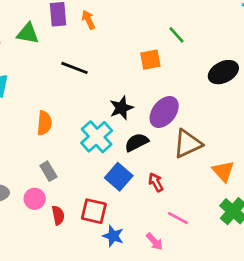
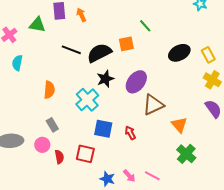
black semicircle: (137, 142) -> (99, 53), moved, size x1.4
blue square: (119, 177) -> (103, 129), turned -30
pink line: (178, 218) -> (152, 176), moved
blue star: (113, 236) -> (107, 179), moved

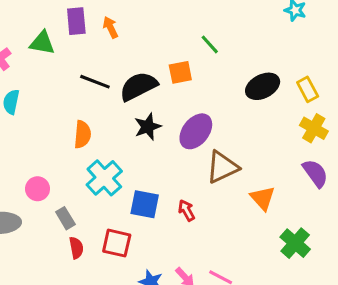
orange semicircle: (49, 90) -> (83, 134), moved
cyan cross: (87, 100) -> (104, 178), moved
gray rectangle: (52, 125) -> (65, 218), moved
pink circle: (42, 145) -> (38, 189), moved
green cross: (186, 154) -> (295, 243), moved

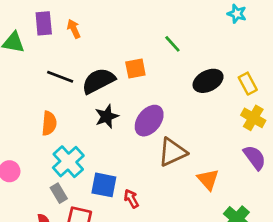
green line: (210, 44) -> (172, 44), moved
red arrow: (187, 210) -> (131, 199), moved
gray rectangle: (65, 218) -> (59, 193), moved

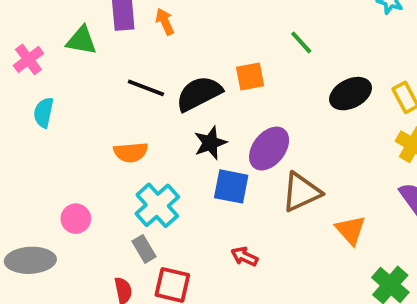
orange semicircle: (49, 123) -> (131, 152), turned 80
blue square: (104, 185) -> (231, 186), moved
red arrow: (131, 199) -> (244, 257), turned -36

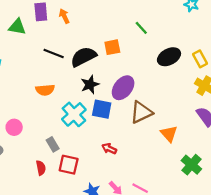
cyan cross: (157, 205) -> (74, 114), moved

